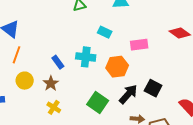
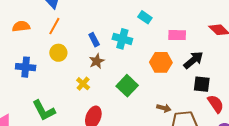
orange hexagon: (117, 67) -> (161, 62), moved
brown star: (51, 83) -> (97, 61), moved
black square: (153, 88) -> (202, 84), moved, turned -30
black arrow: (128, 94) -> (193, 60), moved

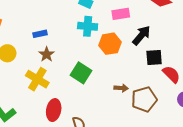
cyan cross: (122, 39) -> (88, 26), moved
blue rectangle: (94, 40) -> (40, 34), turned -64
yellow cross: (83, 84) -> (37, 79), size x1.6

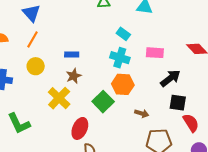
orange hexagon: (110, 44) -> (123, 84), moved
brown arrow: (121, 88) -> (142, 113), moved
red ellipse: (54, 110) -> (80, 128), moved

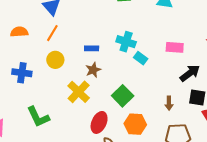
cyan rectangle: (123, 34) -> (141, 58), moved
cyan cross: (120, 58) -> (126, 42), moved
orange hexagon: (123, 84) -> (135, 124), moved
brown arrow: (142, 113) -> (169, 103), moved, turned 72

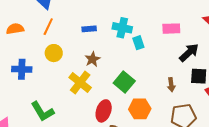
blue rectangle: (92, 48) -> (89, 29), moved
cyan rectangle: (141, 58) -> (138, 43), turned 40

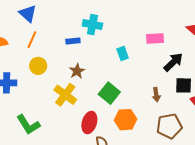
cyan cross: (122, 28) -> (92, 25), moved

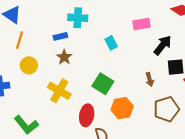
brown star: (77, 71) -> (64, 57), moved

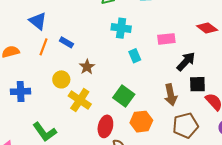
cyan cross: (78, 18) -> (121, 28), moved
blue rectangle: (60, 36) -> (66, 42), moved, turned 40
yellow circle: (29, 65) -> (61, 79), moved
brown arrow: (150, 79) -> (171, 95), size x1.5

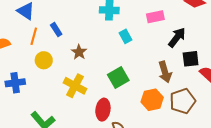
blue rectangle: (66, 42) -> (56, 30), turned 32
yellow circle: (61, 79) -> (44, 60), moved
green square: (124, 96) -> (118, 78), turned 30
orange hexagon: (141, 122) -> (152, 100), moved

